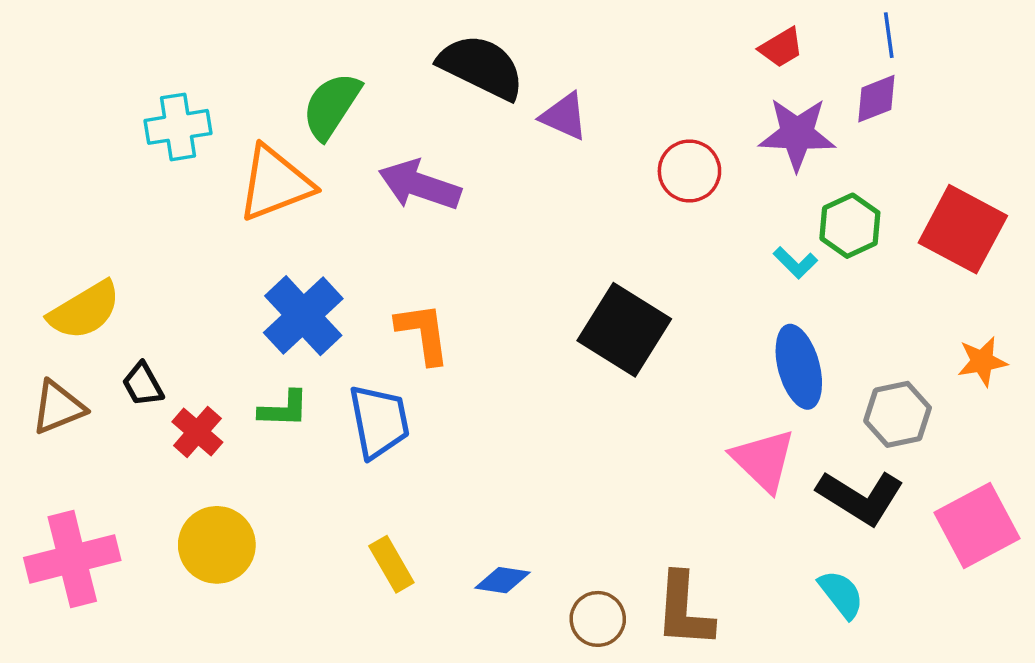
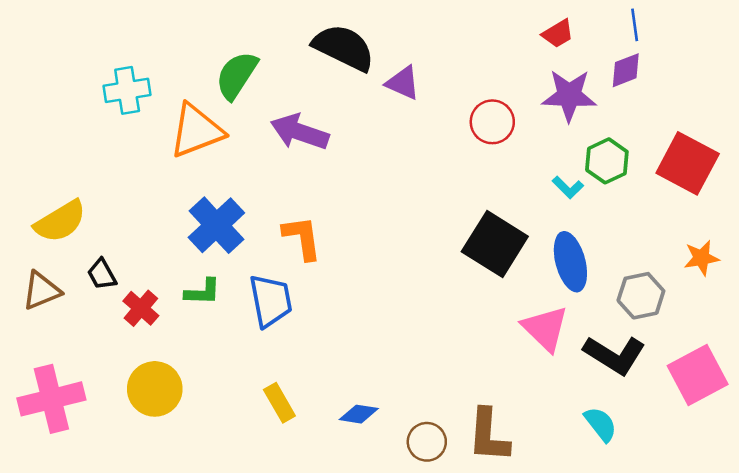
black square: (624, 330) -> (495, 244), moved

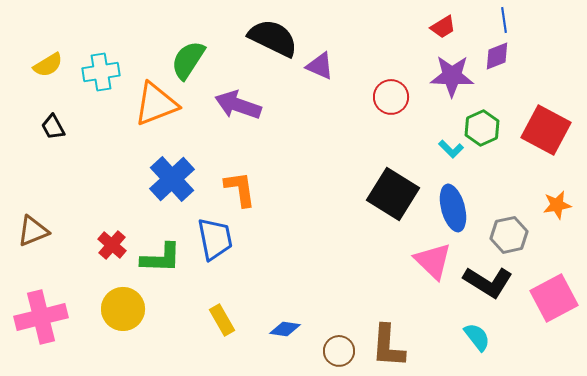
yellow semicircle: (60, 221) -> (48, 65), moved, size x0.7
black trapezoid: (102, 274) -> (53, 127), moved
green L-shape: (203, 292) -> (161, 258), moved, size x1.4

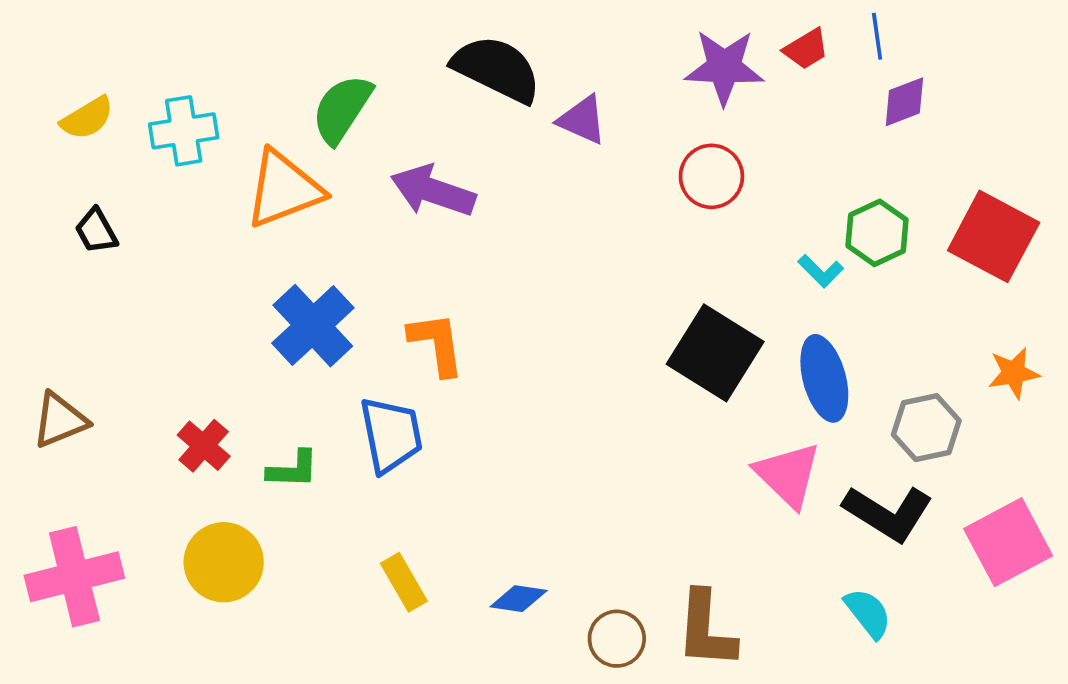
blue line: (504, 20) -> (877, 36), moved
purple star: (452, 76) -> (724, 67), moved
green L-shape: (161, 258) -> (293, 469), size x0.7

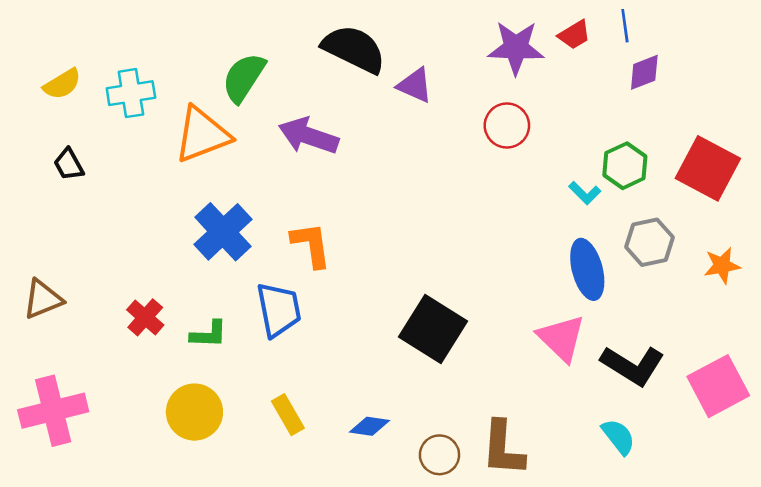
black square: (715, 353) -> (433, 329), moved
gray hexagon: (926, 428) -> (650, 242), moved
yellow circle: (224, 562) -> (194, 412), moved

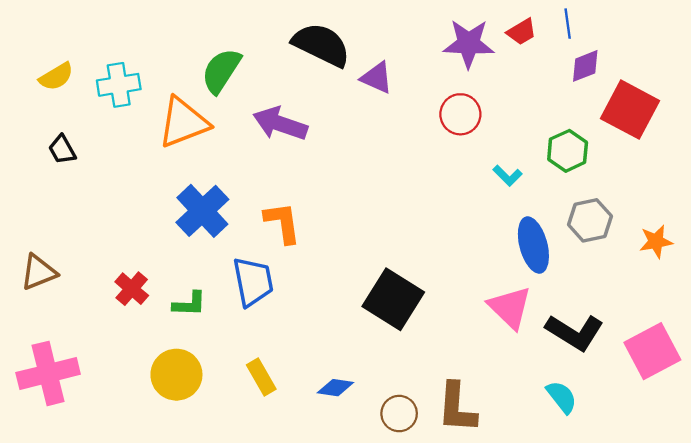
red square: (708, 168) -> (630, 110), moved
cyan L-shape: (585, 193) -> (507, 176), moved

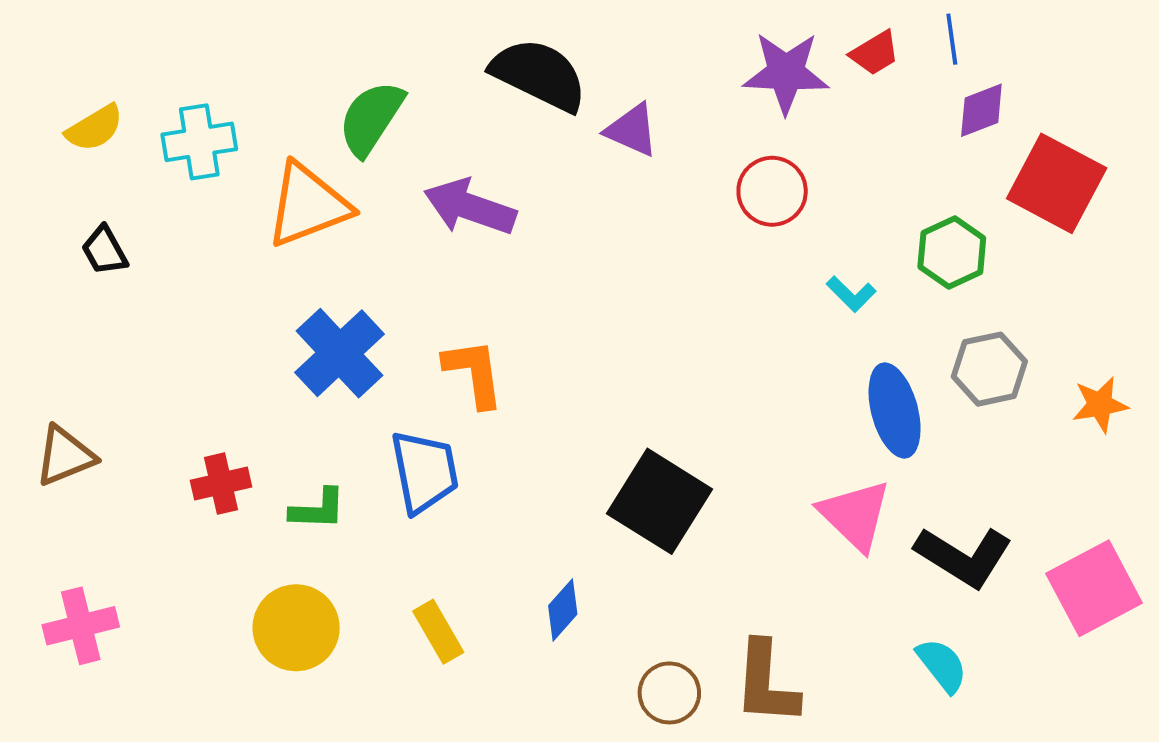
red cross: (132, 289) -> (221, 484), turned 36
pink cross: (48, 373) -> (81, 626), size x0.7
blue diamond: (335, 388) -> (563, 610), moved, turned -57

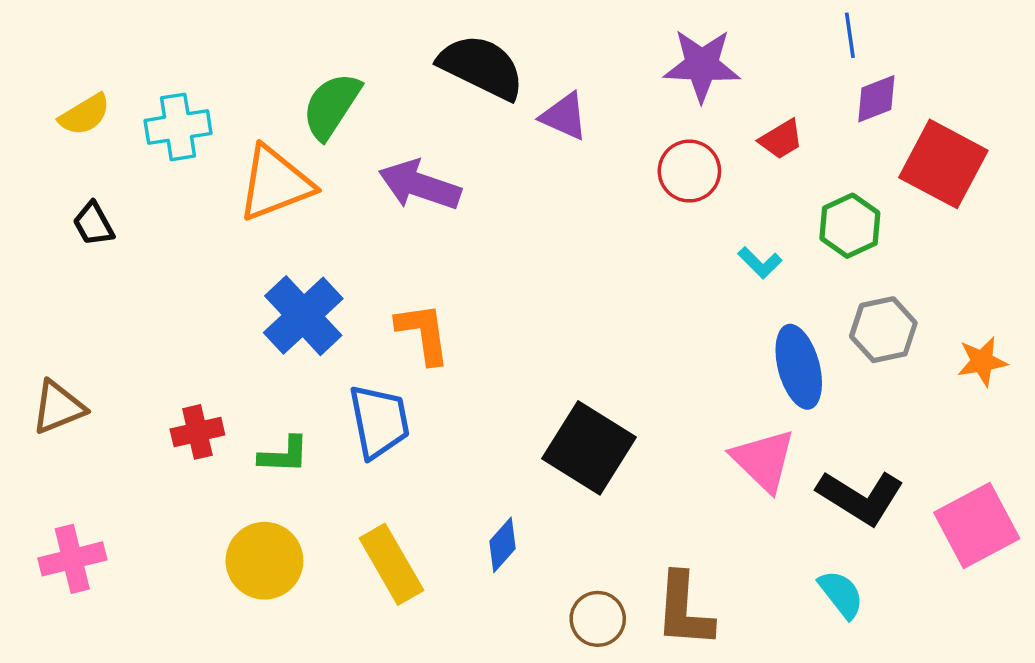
red trapezoid: (875, 53) -> (781, 139), moved
yellow rectangle: (438, 632) -> (391, 564), size x1.4

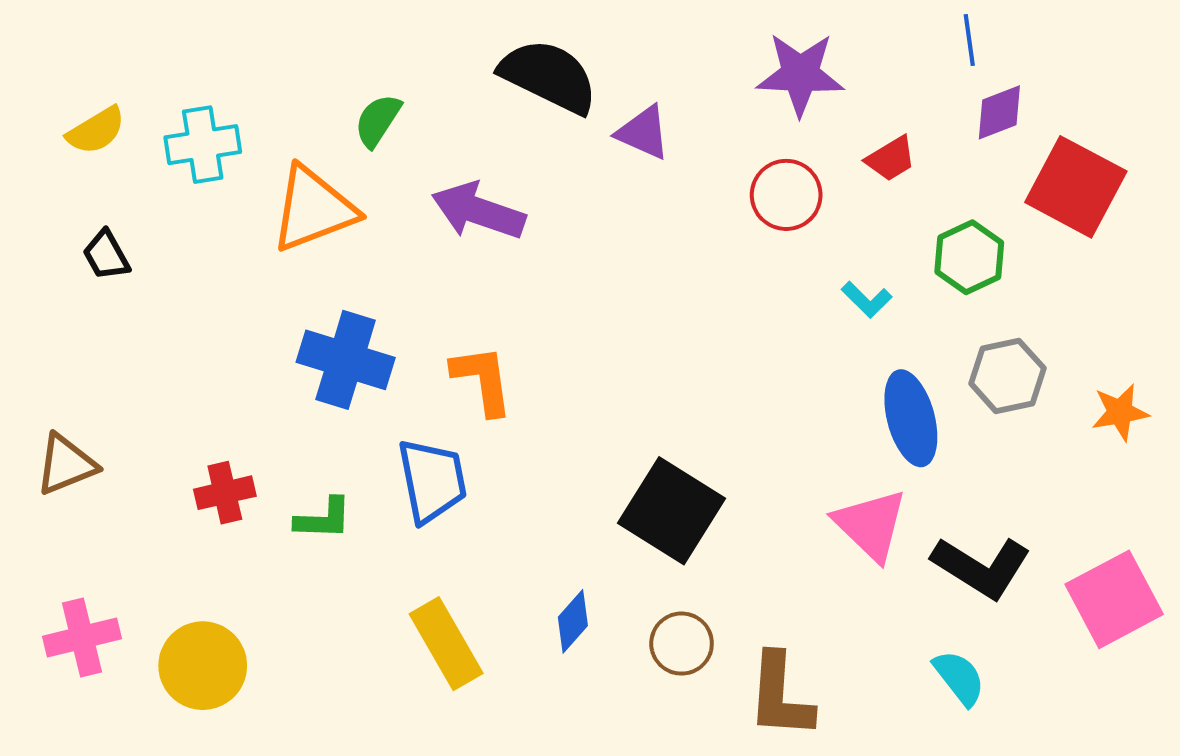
green semicircle: (331, 106) -> (378, 120), size x0.7
blue cross: (303, 316) -> (346, 360), turned -30
yellow circle: (264, 561) -> (203, 666), moved
brown circle: (598, 619) -> (682, 644), moved

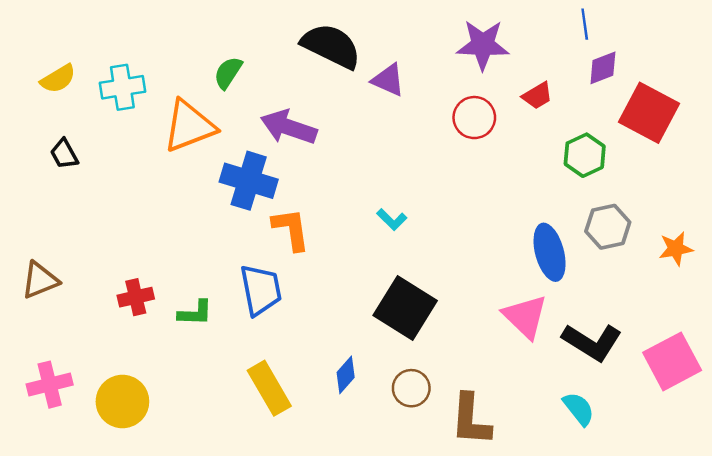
cyan L-shape: (867, 300) -> (392, 219), moved
blue cross: (346, 360) -> (249, 181), moved

